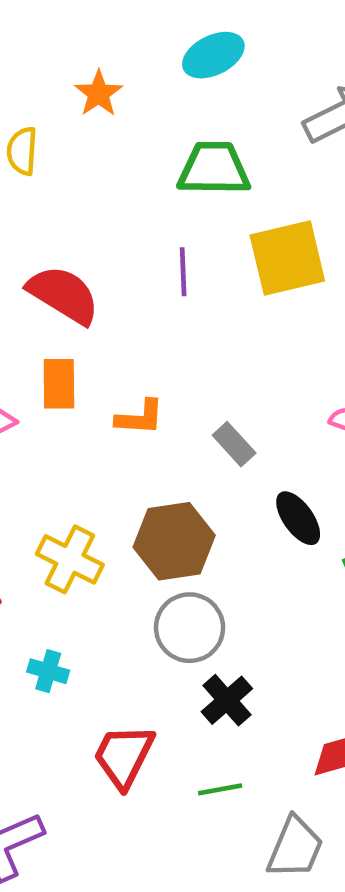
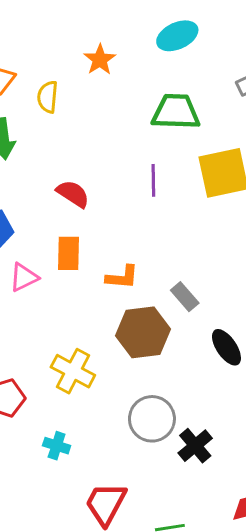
red semicircle: (63, 295) -> (73, 194), size x0.7
brown hexagon: (174, 541) -> (143, 332), moved
black cross: (227, 700) -> (195, 446), moved

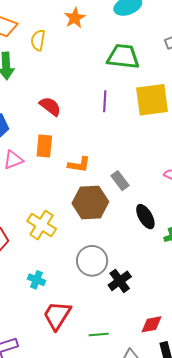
cyan cross: (57, 446) -> (37, 280), moved

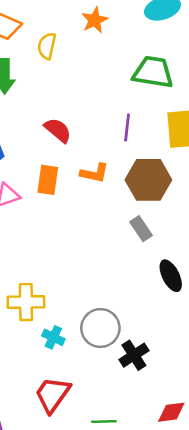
orange L-shape: (79, 165) -> (94, 173), moved
brown hexagon: (90, 203) -> (148, 180), moved
yellow cross: (42, 225) -> (26, 302), moved, turned -36
cyan cross: (37, 280) -> (53, 337), moved

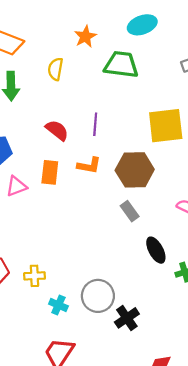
yellow semicircle: (47, 46) -> (55, 69), moved
green trapezoid: (153, 72) -> (121, 65), moved
purple line: (127, 127) -> (95, 124), moved
yellow cross: (26, 302) -> (34, 276), size x0.7

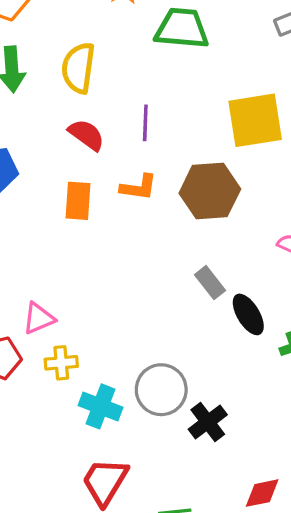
yellow semicircle: (55, 69) -> (78, 68), moved, size x1.4
pink triangle: (16, 186) -> (39, 318), moved
gray rectangle: (130, 211) -> (210, 283), moved
cyan cross: (58, 305) -> (100, 406), size x1.4

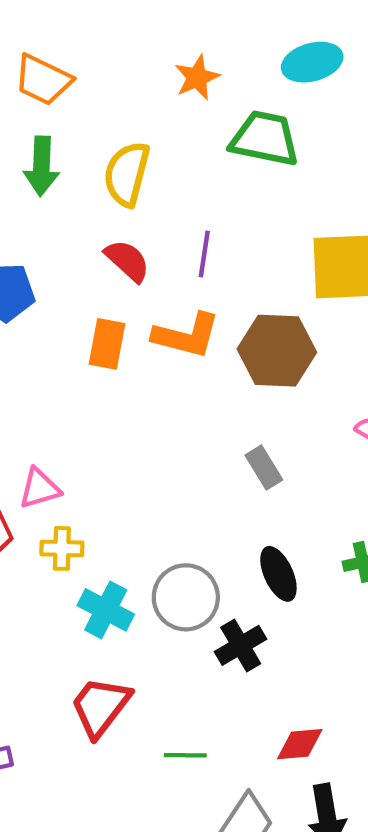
orange L-shape: (139, 187) -> (186, 335), size x1.4
black ellipse: (248, 314) -> (278, 574), moved

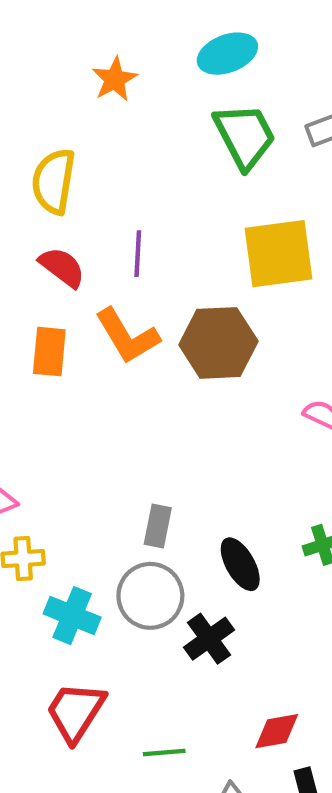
green trapezoid: (265, 139) -> (245, 136), moved, turned 56
orange L-shape: (186, 335) -> (127, 336), turned 50
gray rectangle: (264, 468) -> (158, 526), moved, turned 48

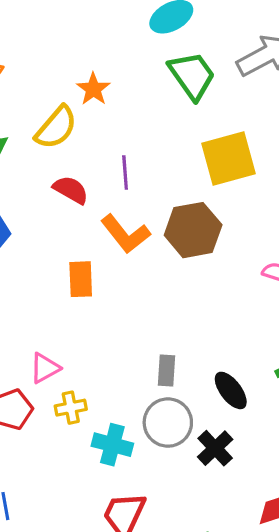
orange star: (115, 79) -> (93, 89), moved
yellow semicircle: (54, 181) -> (56, 127), turned -141
orange rectangle: (49, 352) -> (81, 279), moved

